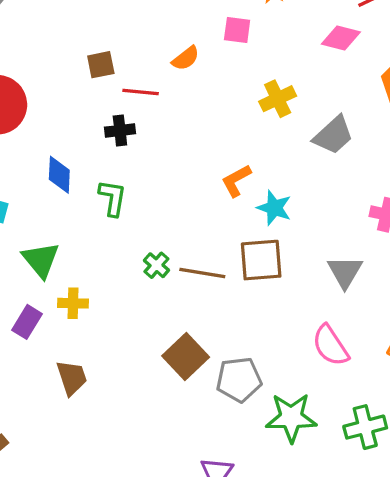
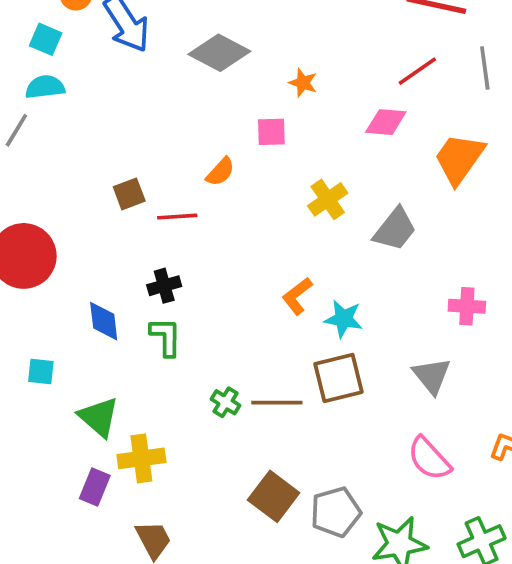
black cross: (120, 130) -> (164, 286), moved
yellow cross: (73, 303) -> (141, 458), size x1.4

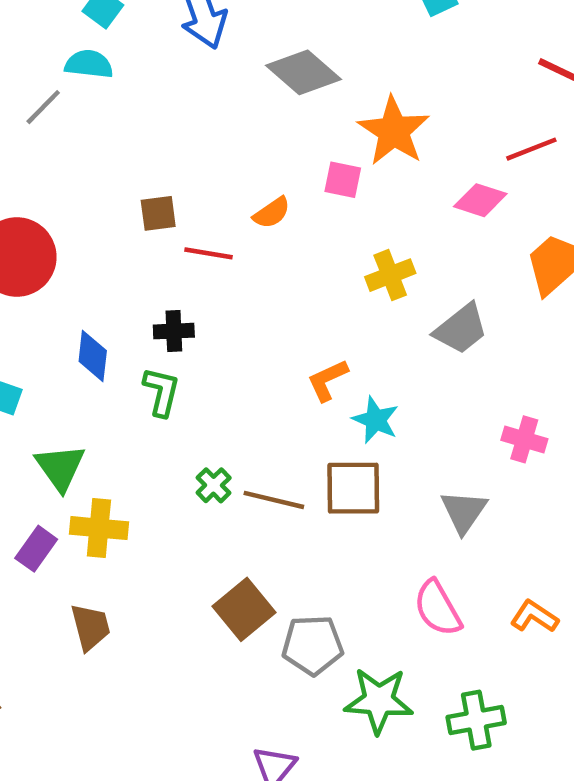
orange star: (303, 83) -> (394, 131), size x2.0

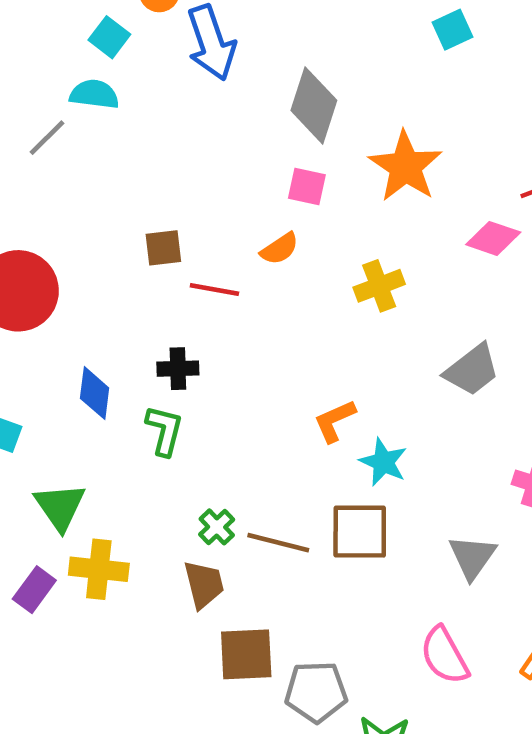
gray diamond: (304, 72) -> (314, 105), turned 66
pink square: (343, 180) -> (307, 186), moved
yellow cross: (390, 275) -> (379, 286), moved
brown square: (244, 609) -> (246, 654), turned 36
brown trapezoid: (90, 627) -> (204, 584), moved

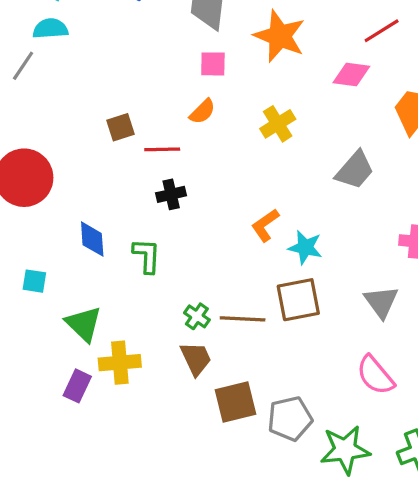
black cross: (178, 369) -> (171, 194), moved

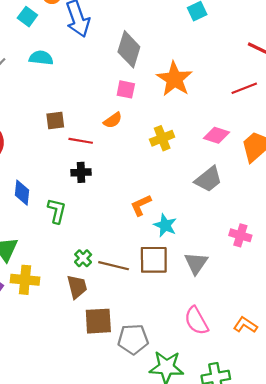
cyan semicircle: (50, 29) -> (41, 58), moved
pink diamond: (351, 75) -> (217, 135), moved
gray triangle: (381, 302) -> (196, 263), moved

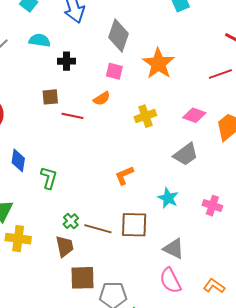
black cross: (81, 172) -> (66, 61), moved
cyan star: (165, 225) -> (168, 198), moved
gray triangle: (196, 263) -> (174, 249), moved, turned -40

